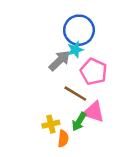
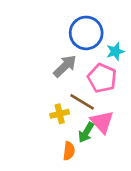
cyan star: (75, 50) -> (115, 52), moved
pink triangle: (94, 112) -> (102, 122), turned 30
yellow cross: (51, 124) -> (60, 114), moved

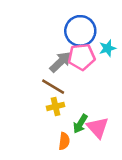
pink pentagon: (102, 78) -> (82, 57), moved, turned -30
brown line: (82, 102) -> (53, 87), moved
pink triangle: (102, 122) -> (98, 128), moved

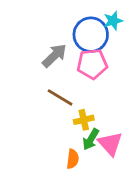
cyan star: (108, 48) -> (113, 21), moved
gray arrow: (60, 62) -> (54, 56), moved
yellow cross: (56, 106) -> (84, 120), moved

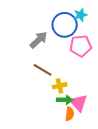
pink pentagon: (92, 64) -> (81, 46), moved
green arrow: (91, 139) -> (65, 100), turned -119
orange semicircle: (73, 159) -> (70, 114), moved

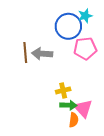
gray arrow: (39, 40) -> (42, 54), moved, turned -132
brown line: (43, 70) -> (25, 53), moved, turned 54

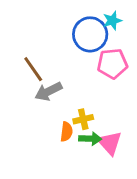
brown line: (25, 53) -> (33, 69), turned -30
gray arrow: (42, 54) -> (48, 91), moved, turned -30
orange semicircle: (74, 120) -> (67, 132), moved

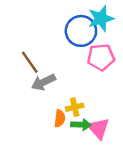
cyan star: (112, 21) -> (101, 18), size x1.5

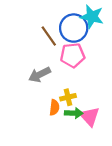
cyan star: (101, 18) -> (92, 17), turned 30
pink pentagon: (101, 57) -> (73, 55), moved
brown line: (30, 62) -> (49, 36), moved

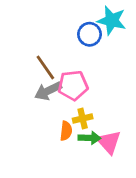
blue circle: (74, 28) -> (90, 34), size x0.7
brown line: (49, 36) -> (45, 67), moved
pink pentagon: (73, 55) -> (73, 85), moved

